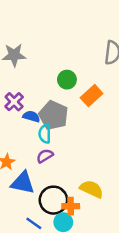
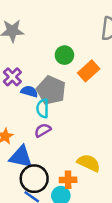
black circle: (53, 200) -> (34, 179), moved

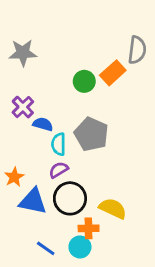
orange rectangle: (89, 71) -> (113, 73), moved
gray pentagon: (51, 90) -> (91, 134), moved
black circle: (34, 179) -> (70, 198), moved

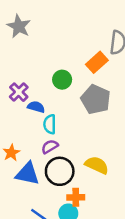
gray star: (23, 53) -> (19, 26), moved, turned 30
green circle: (84, 81) -> (62, 80), moved
gray pentagon: (91, 134) -> (96, 99), moved
yellow semicircle: (113, 208) -> (97, 165), moved

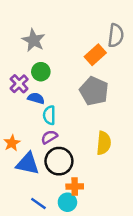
gray star: (19, 26) -> (34, 40), moved
green circle: (62, 80) -> (41, 72), moved
yellow semicircle: (97, 165) -> (104, 143), moved, turned 70

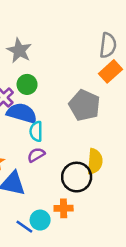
orange rectangle: (95, 55) -> (111, 71), moved
blue semicircle: (36, 98) -> (22, 113), size x1.6
black circle: (59, 161) -> (77, 177), moved
cyan circle: (67, 202) -> (40, 220), moved

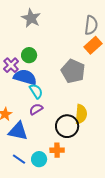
gray star: (19, 51) -> (31, 18), moved
cyan semicircle: (36, 131) -> (36, 91), turned 147
blue line: (24, 227) -> (19, 159), moved

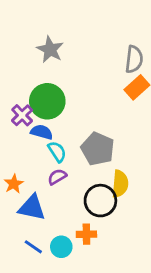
green circle: (29, 55) -> (47, 101), size x1.6
gray pentagon: (73, 71) -> (98, 149), moved
blue semicircle: (25, 77) -> (42, 132), size x0.7

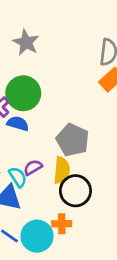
cyan semicircle: (57, 152) -> (18, 177), moved
yellow semicircle: (120, 184) -> (62, 170), moved
cyan circle: (61, 247) -> (37, 236), size x1.5

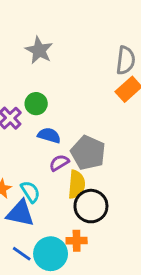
green circle: (23, 93) -> (36, 104), size x0.6
blue semicircle: (18, 123) -> (49, 135), moved
purple semicircle: (33, 167) -> (59, 163), moved

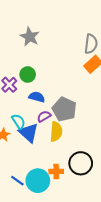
cyan semicircle: (30, 192) -> (18, 121), moved
black circle: (91, 206) -> (81, 163), moved
blue triangle: (20, 213) -> (29, 133), moved, turned 30

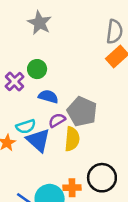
cyan semicircle: (18, 121) -> (26, 126), turned 105

